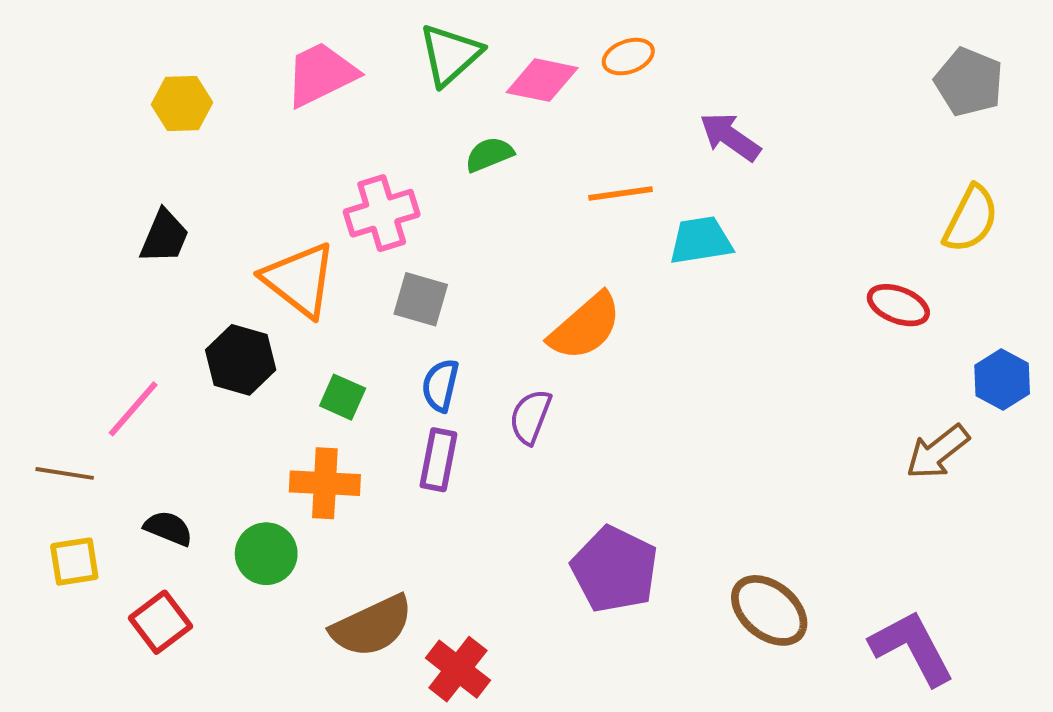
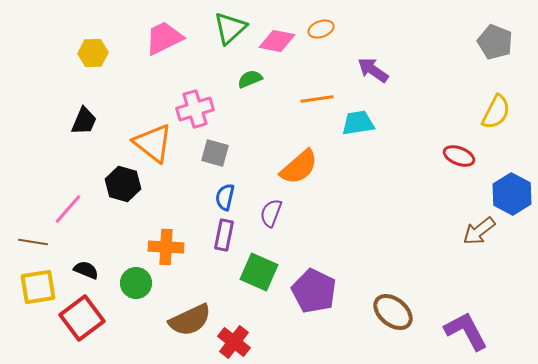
blue hexagon: (1002, 379) -> (512, 194), size x1.4
green square: (343, 397) -> (259, 272), moved, size x1.6
yellow square: (74, 562) -> (38, 287), size x1.4
red square: (160, 622) -> (82, 318), size x1.4

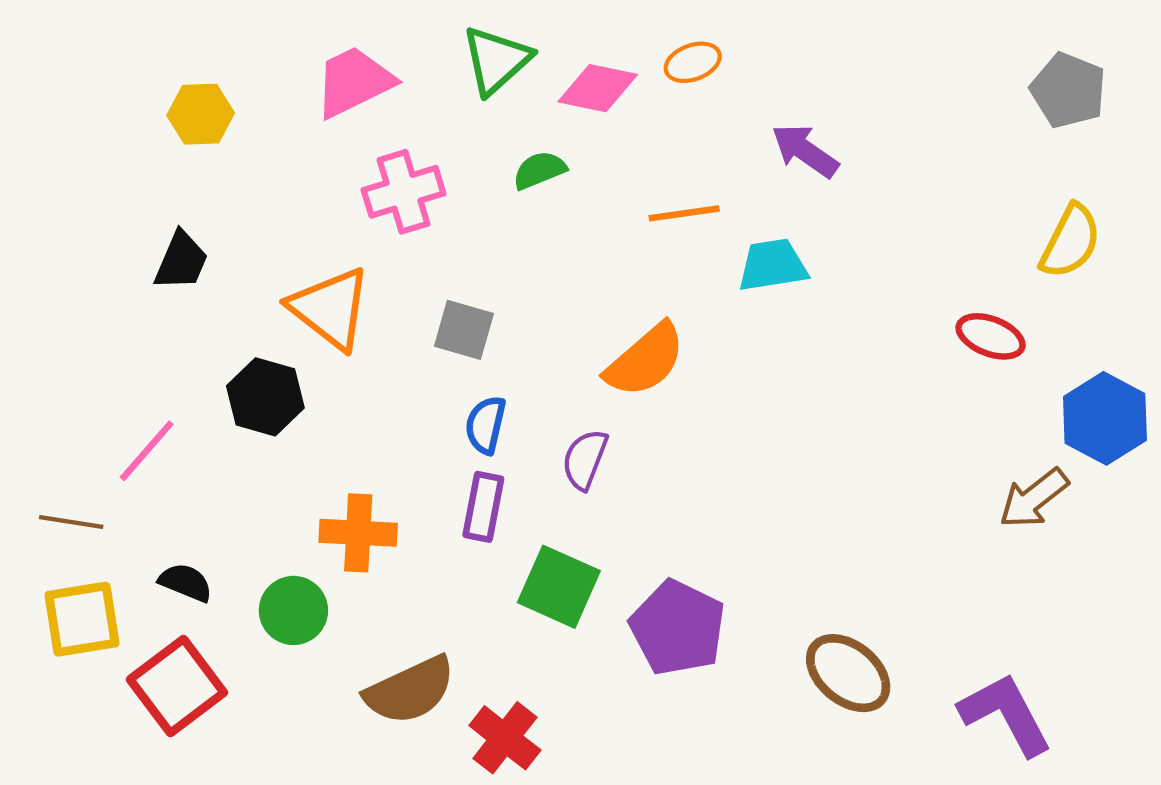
pink cross: (195, 109) -> (404, 192), moved

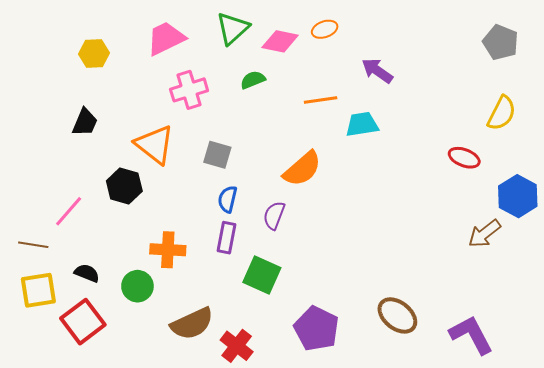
purple pentagon: (678, 628) -> (317, 329), moved

